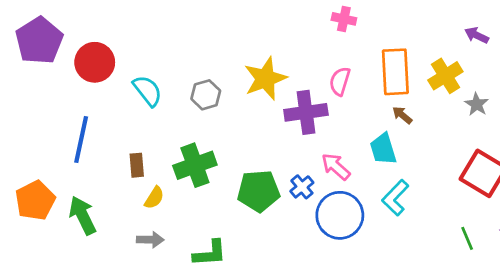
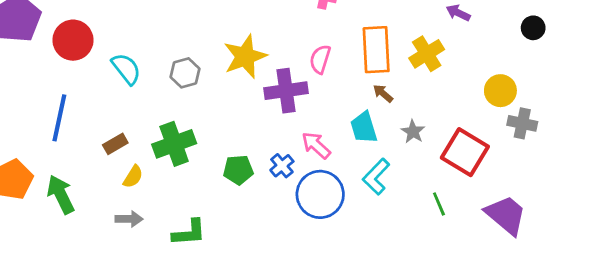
gray star: (477, 104) -> (413, 132), moved
brown rectangle: (137, 165) -> (115, 144), turned 65
green pentagon: (259, 191) -> (238, 170), size x0.7
green line: (467, 238) -> (439, 204), moved

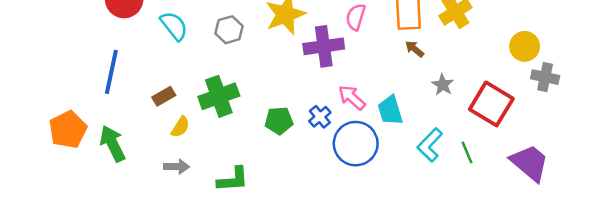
cyan trapezoid: (364, 127) -> (390, 110), moved
cyan L-shape: (376, 177) -> (430, 145), moved

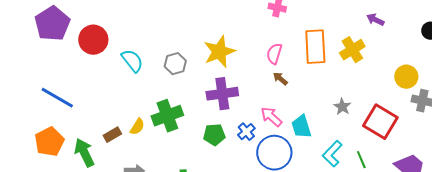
purple cross: (324, 46) -> (222, 94), moved
brown arrow: (415, 49) -> (280, 79), moved
blue line: (111, 72) -> (57, 98), moved, turned -72
brown rectangle: (164, 96) -> (112, 135), moved
yellow semicircle: (180, 127) -> (137, 127), moved

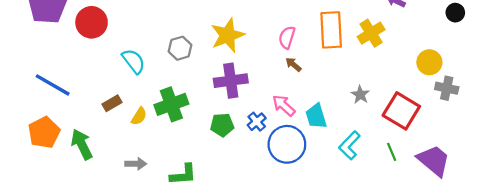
cyan semicircle: (132, 61) -> (134, 61), moved
brown rectangle: (112, 135) -> (112, 103), moved
green line: (361, 160) -> (392, 152), moved

